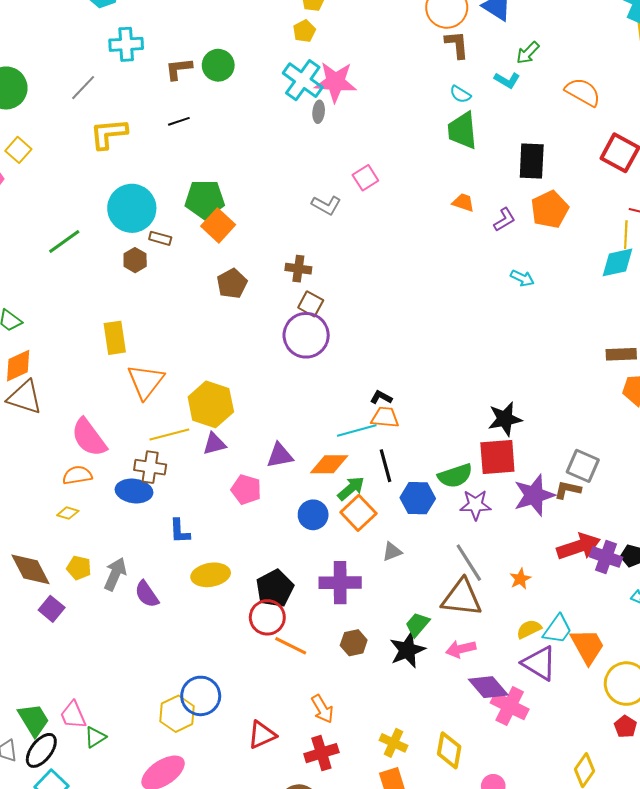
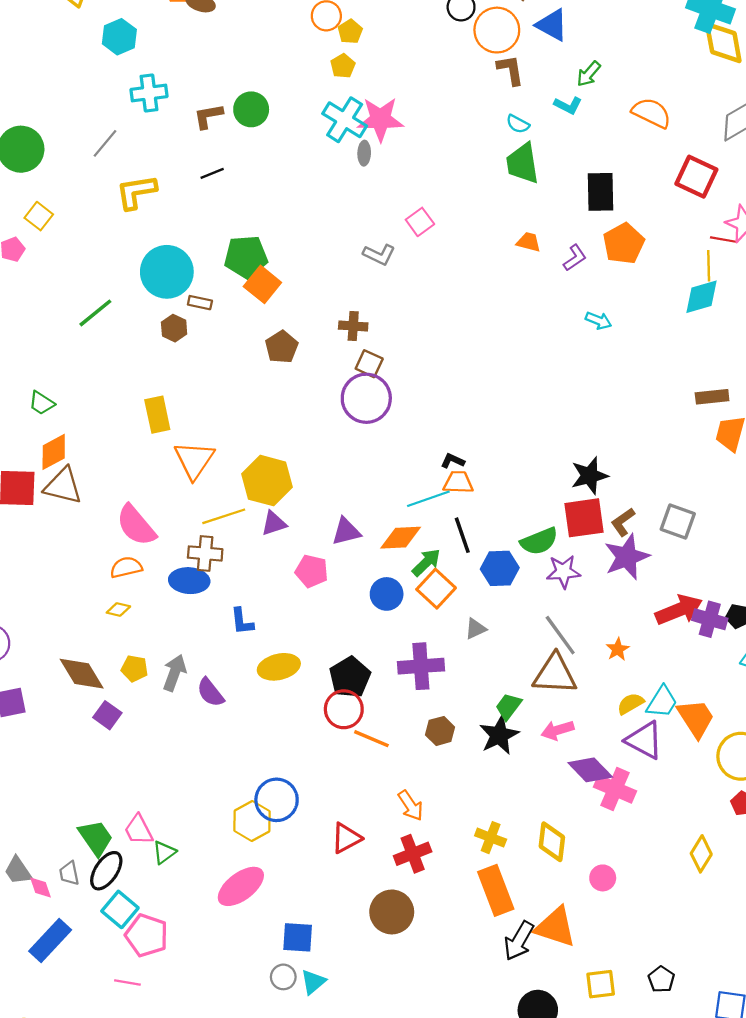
brown L-shape: (568, 490) -> (623, 522), moved, turned -44

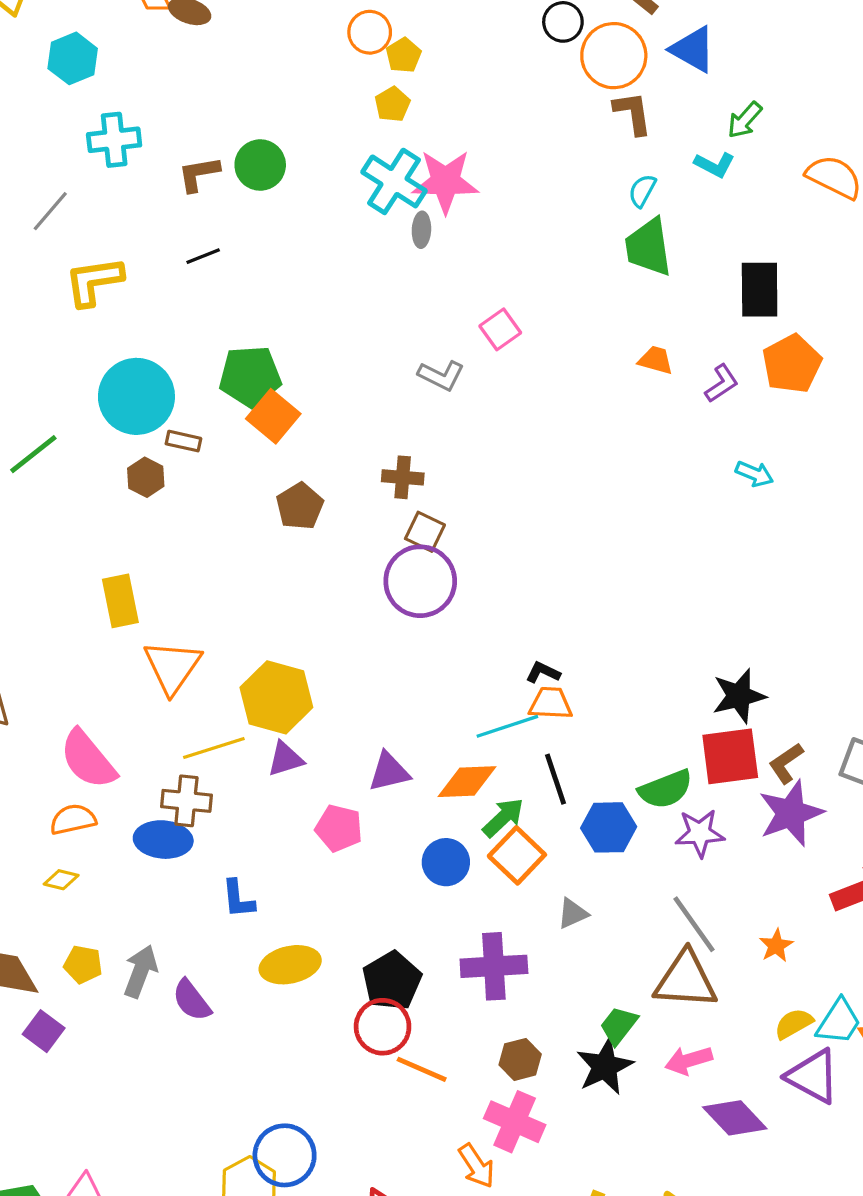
cyan semicircle: (518, 124) -> (642, 191), turned 90
pink cross: (615, 789) -> (515, 1122), moved

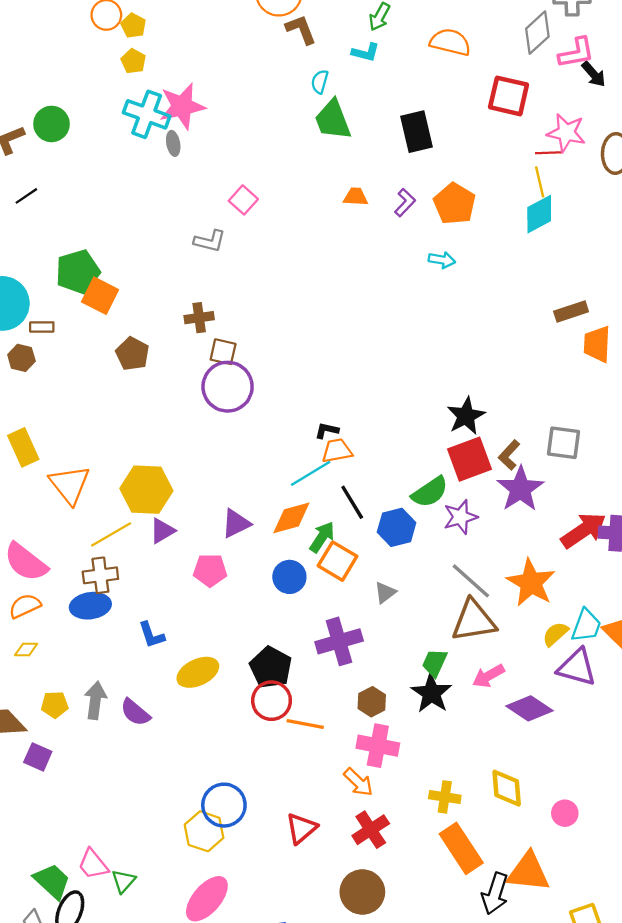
orange pentagon: (792, 364) -> (455, 204), moved
orange star: (776, 946) -> (531, 583), size x2.0

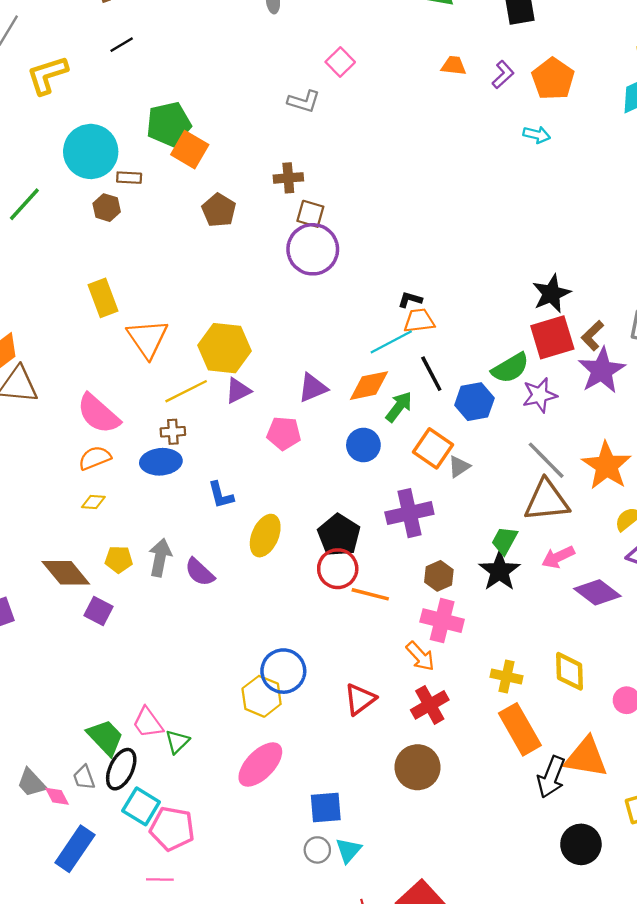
orange square: (338, 561) -> (433, 448), moved
brown cross: (100, 575) -> (173, 432), size x0.7
yellow ellipse: (198, 672) -> (265, 536), turned -45

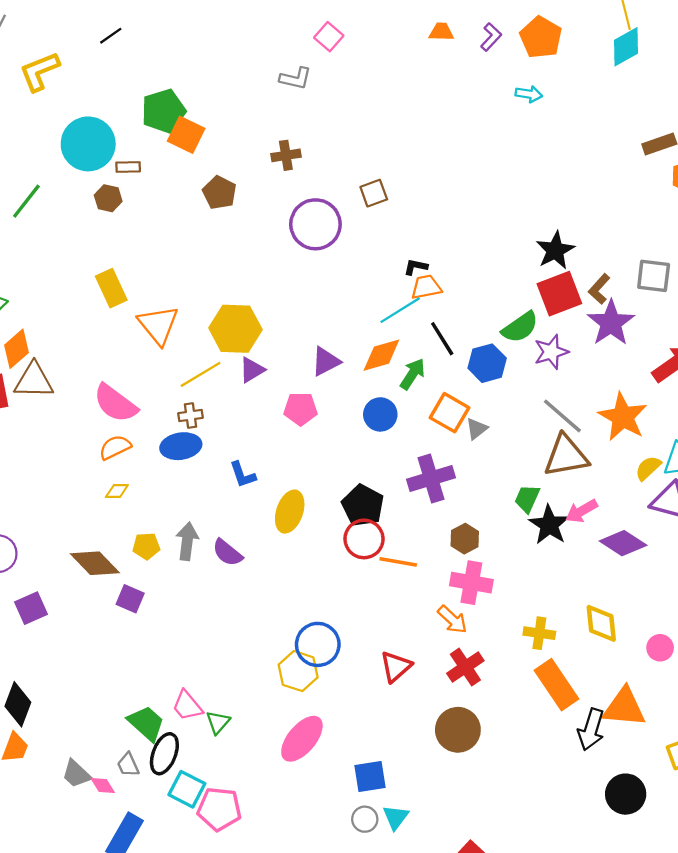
brown square: (310, 214) -> (374, 193), moved, turned -32
black star: (499, 571) -> (549, 525), moved

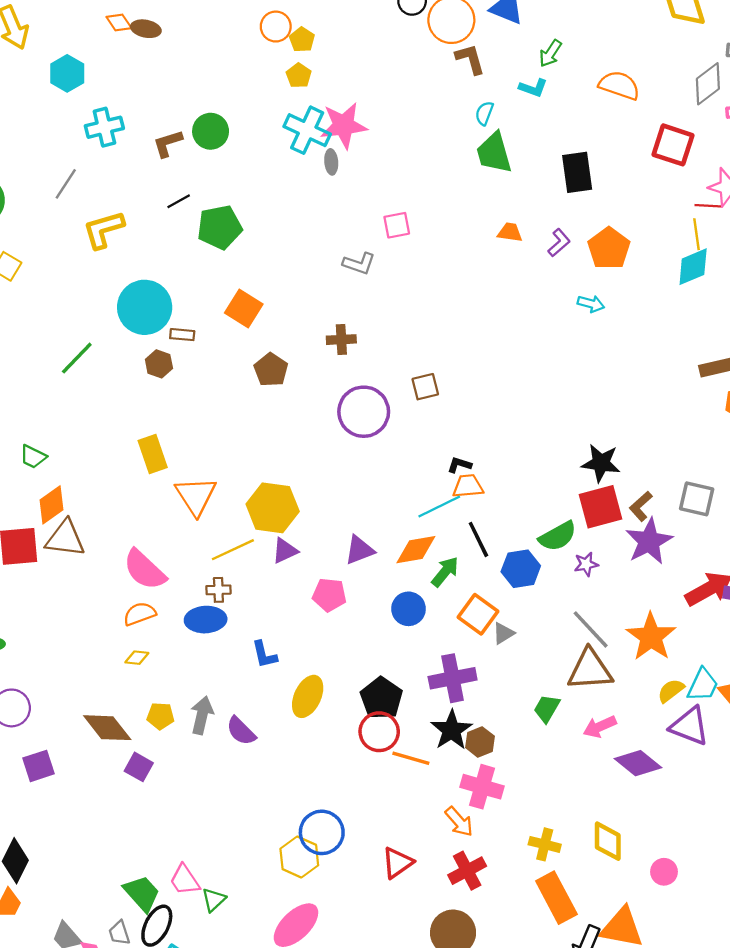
pink square: (329, 37) -> (397, 225), turned 32
green pentagon: (163, 111) -> (220, 227), moved
black star: (555, 250) -> (601, 463), turned 30
purple star: (551, 352) -> (586, 564), size x0.7
black star: (549, 525) -> (452, 730), moved

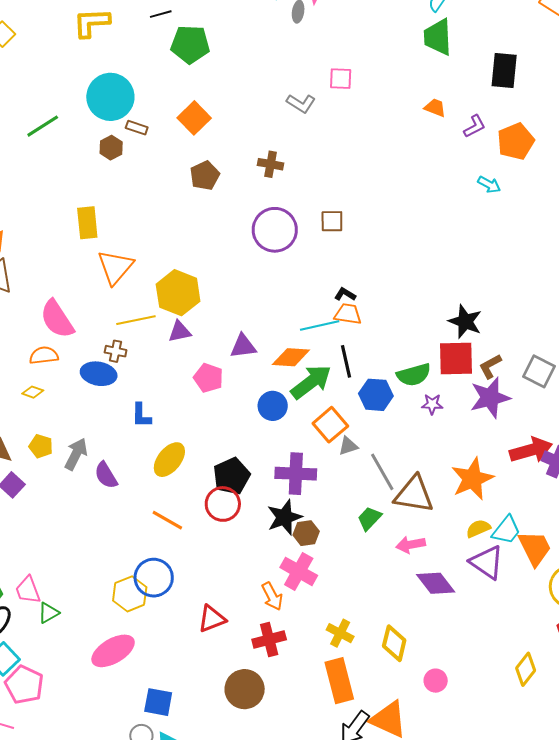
green arrow: (445, 572) -> (311, 382), size x1.5
gray line: (591, 629) -> (382, 472), moved
orange line: (411, 758) -> (167, 520), moved

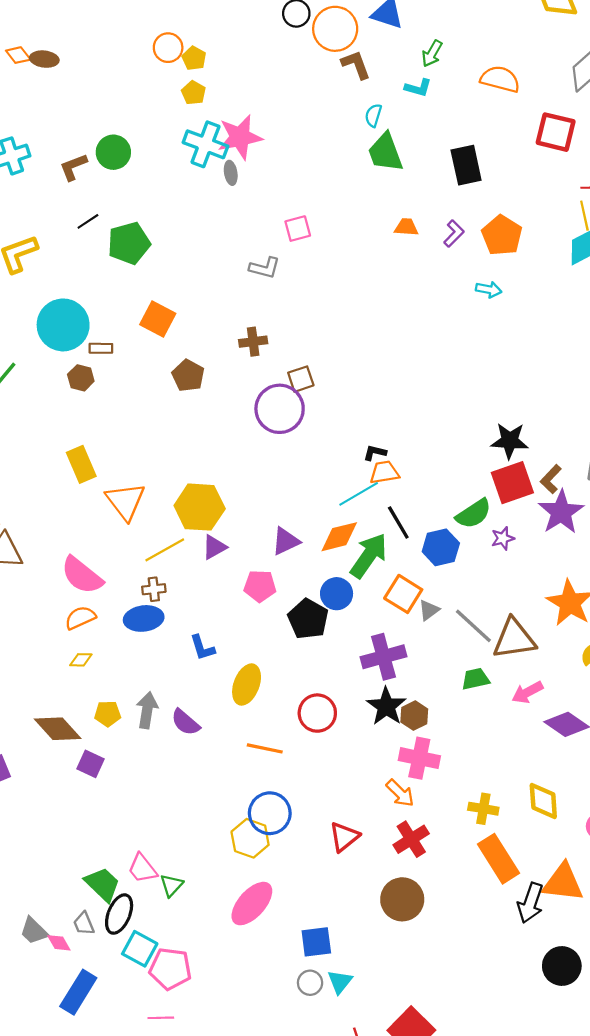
brown square: (332, 221) -> (301, 379), moved
black pentagon: (232, 476) -> (308, 619), moved
green trapezoid: (369, 518) -> (476, 679), turned 52

